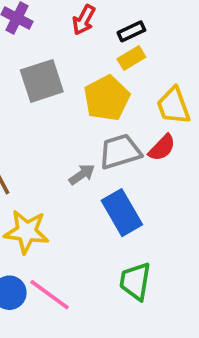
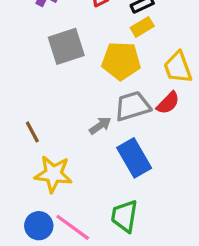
yellow pentagon: (107, 98) -> (121, 61), turned 30
green trapezoid: (135, 281) -> (124, 216), moved

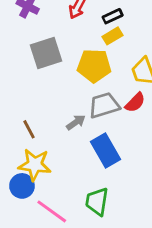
brown line: (32, 132) -> (29, 129), moved
blue circle: (39, 226) -> (22, 186), moved

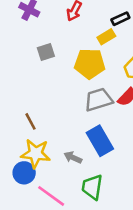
black rectangle: (113, 16) -> (120, 19), moved
gray square: (46, 53) -> (46, 52), size x0.6
gray arrow: (76, 122) -> (73, 157), moved, turned -120

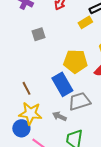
yellow pentagon: (90, 64) -> (75, 61), moved
gray trapezoid: (99, 100) -> (79, 101), moved
blue rectangle: (100, 141) -> (62, 84), moved

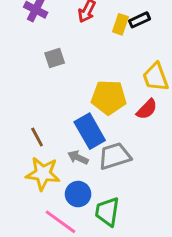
yellow rectangle: (85, 22) -> (120, 24), moved, turned -40
gray arrow: (59, 116) -> (78, 157), moved
blue circle: (21, 128) -> (78, 194), moved

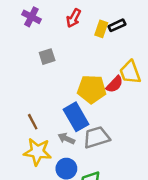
red semicircle: (147, 109) -> (115, 84), moved

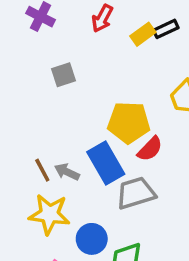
yellow rectangle: (101, 29) -> (143, 34), turned 35
red semicircle: (115, 84) -> (150, 149), moved
gray arrow: (66, 138) -> (67, 172), moved

